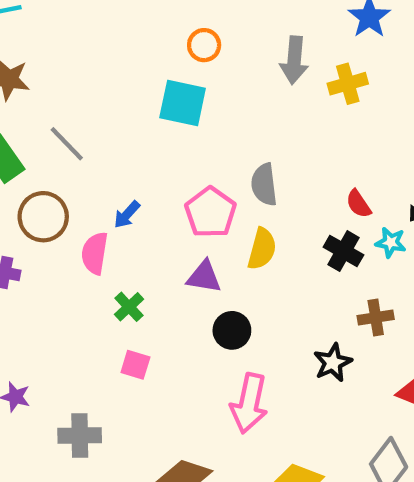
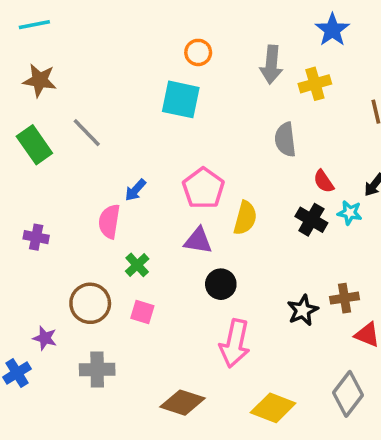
gray semicircle: (264, 185) -> (285, 140), moved
brown circle: (43, 217) -> (90, 303), moved
brown cross: (376, 318) -> (344, 298), moved

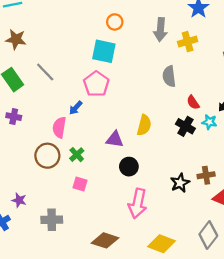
pink pentagon: (203, 188) -> (96, 84), moved
purple cross: (36, 237) -> (14, 117), moved
brown circle: (90, 303) -> (47, 156), moved

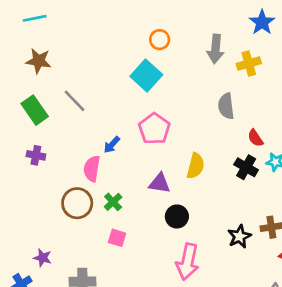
cyan square: (104, 51) -> (146, 76), turned 30
pink pentagon: (96, 84) -> (154, 129), moved

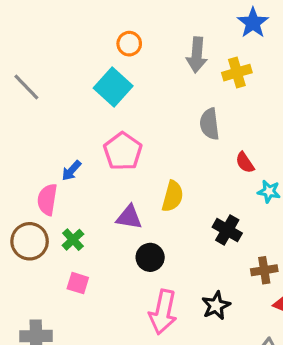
gray line: (74, 101) -> (26, 87), moved
black cross: (246, 167) -> (227, 230), moved
black star: (239, 236) -> (216, 306), moved

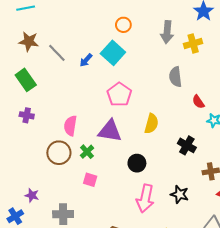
blue arrow: (71, 171) -> (86, 60), moved
purple triangle: (129, 217) -> (110, 131), moved, size x1.4
black star: (216, 306) -> (180, 194), turned -30

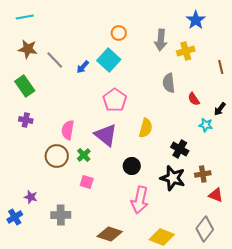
red semicircle: (198, 102) -> (194, 99), moved
purple triangle: (110, 131) -> (106, 135), turned 30
black star: (180, 194) -> (173, 178), moved, size x1.4

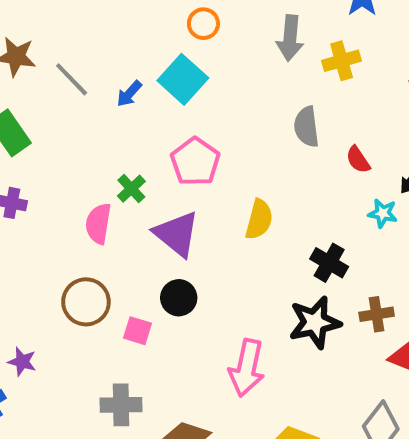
green cross: (84, 155) -> (131, 189), moved
brown circle: (57, 156) -> (86, 302), moved
black circle: (132, 166) -> (179, 298), moved
black star: (173, 178) -> (315, 322), turned -30
gray cross: (61, 215) -> (121, 405), moved

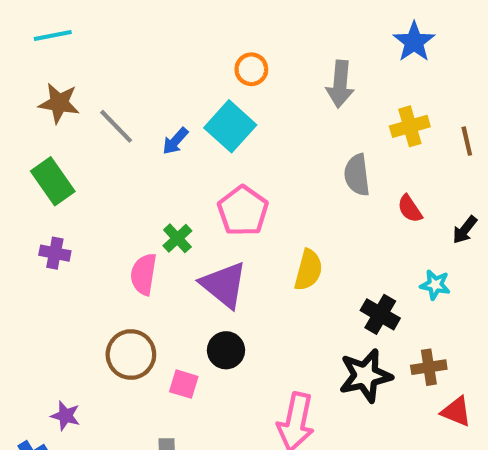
yellow cross: (342, 61) -> (410, 126), moved
cyan star: (383, 213) -> (435, 285), moved

